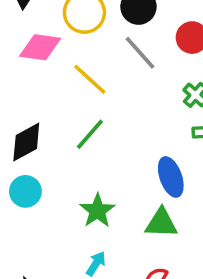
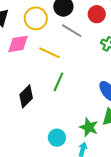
cyan circle: (25, 191) -> (57, 138), moved
green star: (97, 211) -> (89, 127), moved

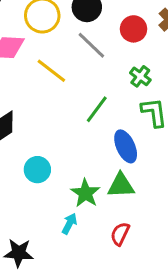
green line: (58, 82) -> (97, 109), moved
cyan circle: (57, 138) -> (37, 170), moved

